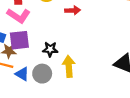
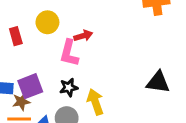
pink L-shape: (18, 16) -> (69, 53), moved, turned 85

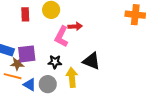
black triangle: (158, 82) -> (91, 61), moved

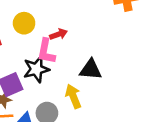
black star: (55, 62) -> (36, 69), moved, size x1.5

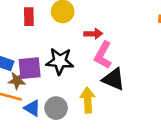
pink L-shape: (46, 51) -> (103, 55), moved

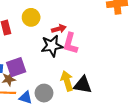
black star: (60, 61) -> (52, 46), moved
black triangle: (114, 79) -> (83, 85), moved

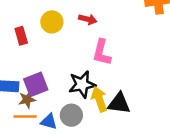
red arrow: (59, 29) -> (88, 19), moved, turned 32
black star: (52, 46) -> (82, 84), moved

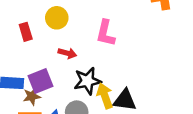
red arrow: (88, 19) -> (67, 53), moved
pink L-shape: (102, 52) -> (105, 33), moved

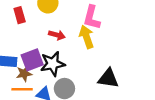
black star: (87, 81) -> (53, 64), moved
yellow arrow: (105, 96) -> (87, 37), moved

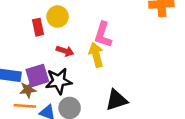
red rectangle: (20, 15) -> (38, 27), moved
black triangle: (108, 78) -> (116, 100), turned -30

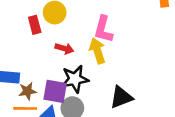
purple square: (37, 76) -> (55, 91), moved, turned 30
black star: (59, 81) -> (75, 79), moved

